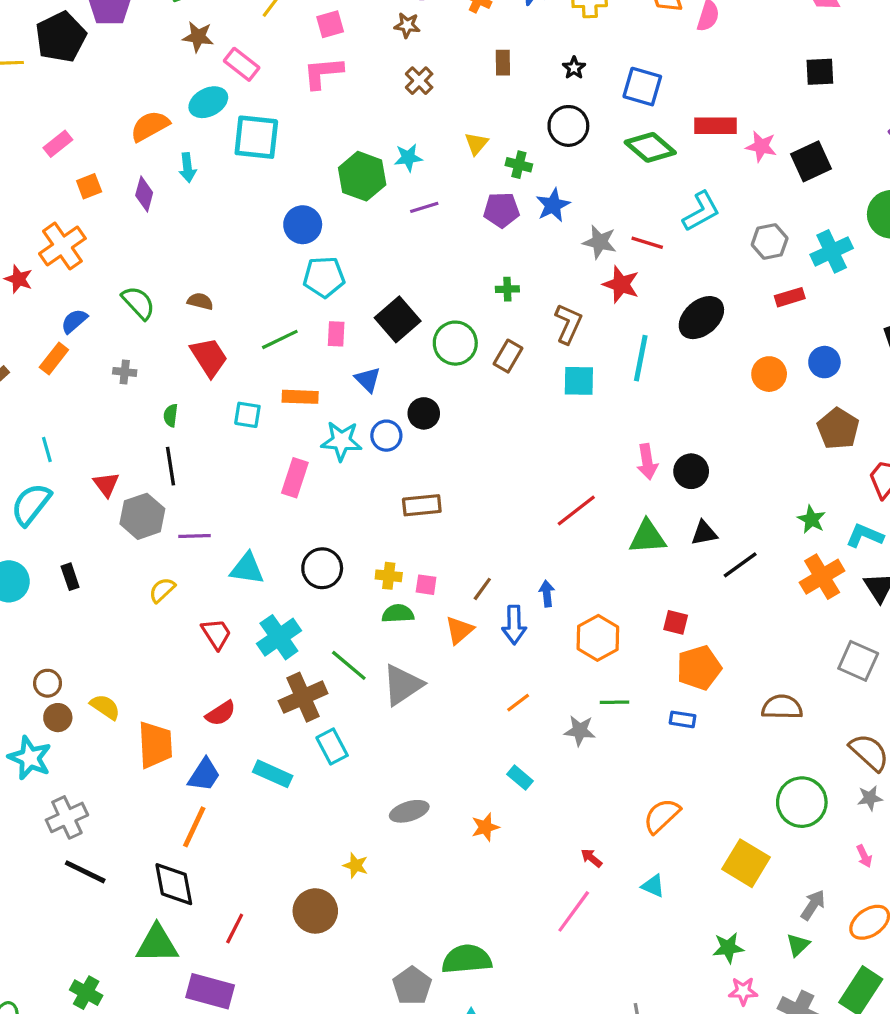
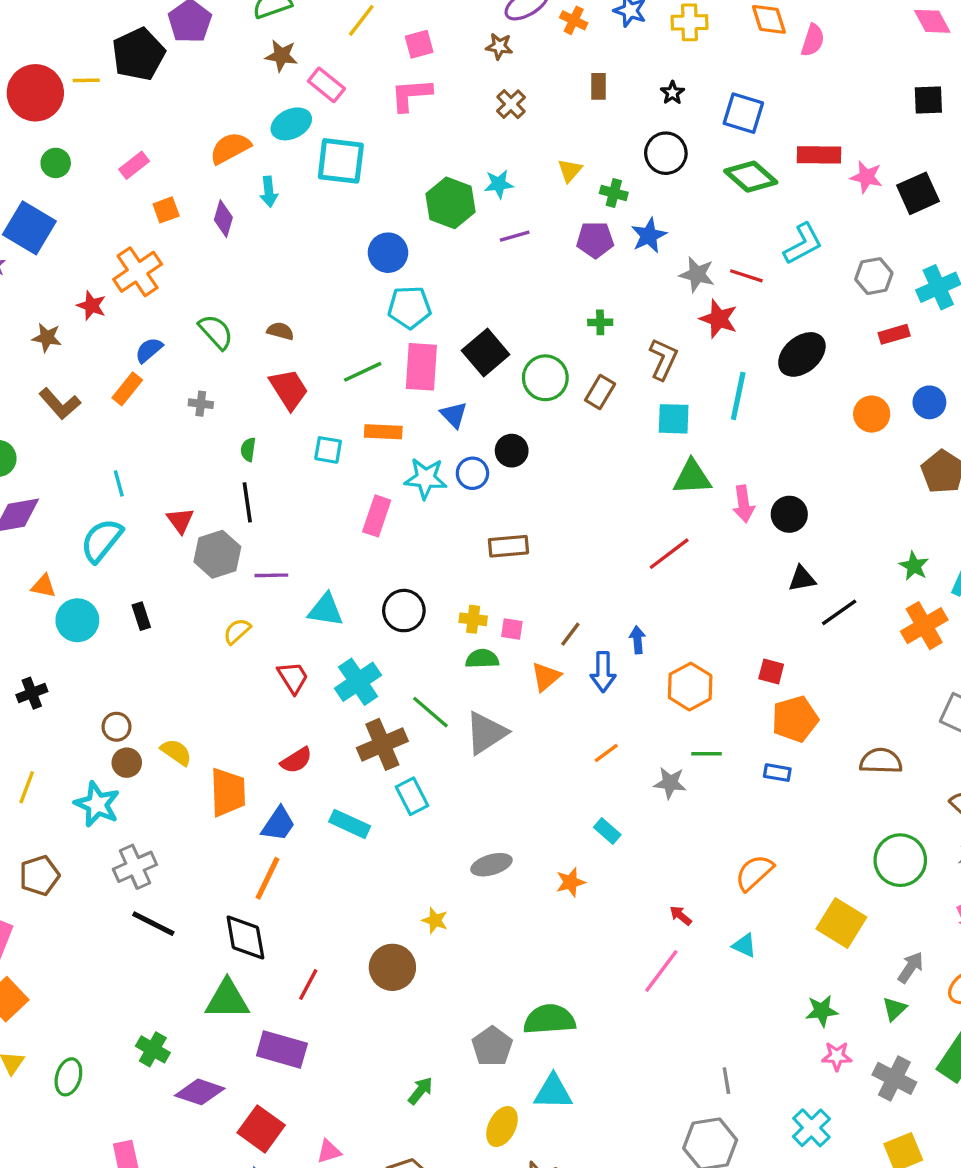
pink rectangle: (336, 334) -> (421, 367), size x1.8
green triangle: (647, 537) -> (692, 477), moved

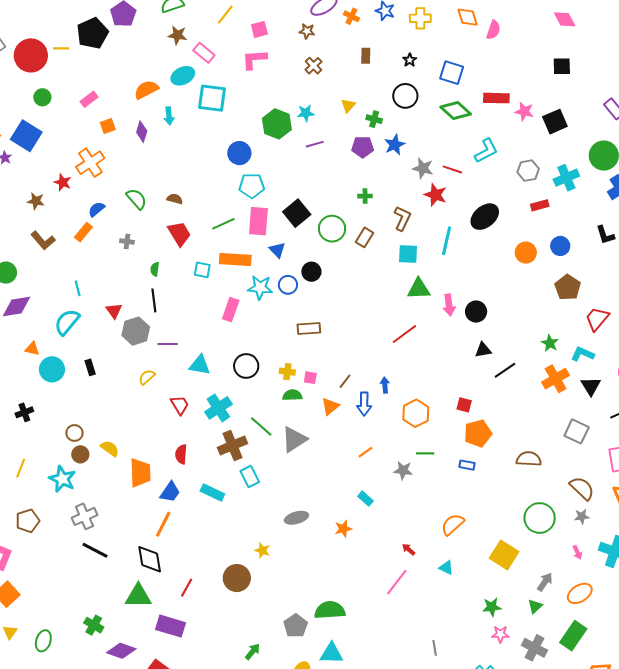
orange rectangle: (383, 432) -> (235, 260), size x1.4
red semicircle: (296, 760) -> (181, 454), turned 126

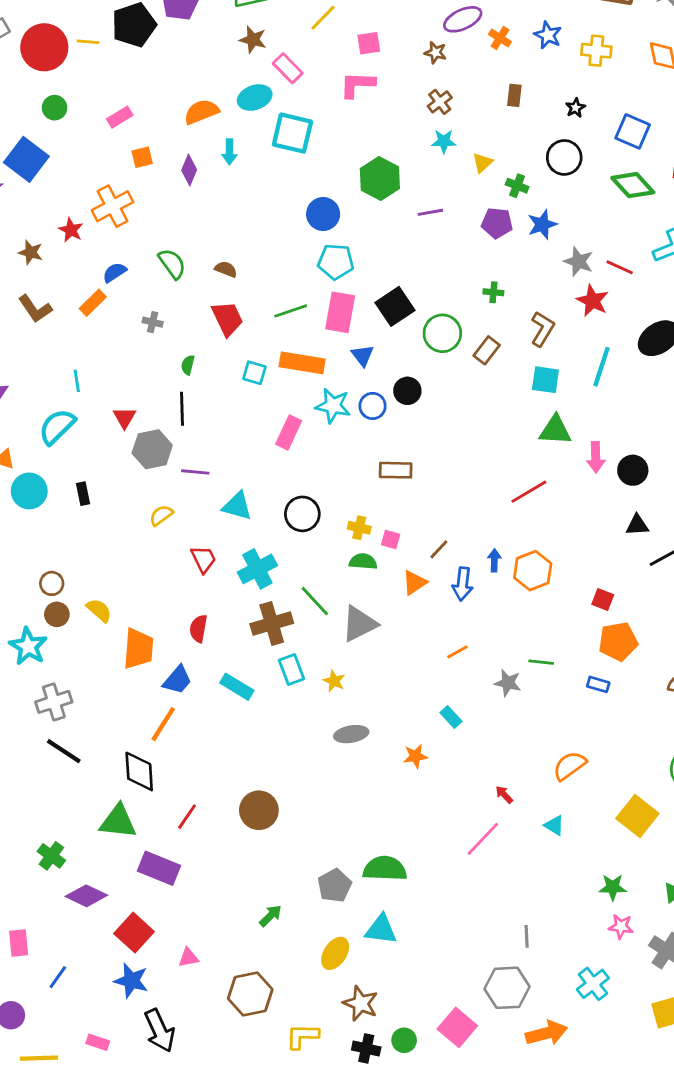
cyan star: (306, 113) -> (444, 141), moved
orange hexagon: (416, 413) -> (533, 571), moved
yellow star: (262, 550) -> (334, 681), moved

